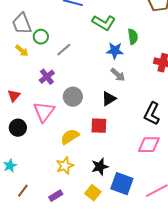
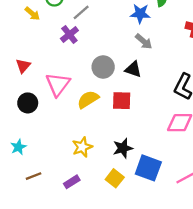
purple cross: (47, 77) -> (69, 35), moved
gray circle: (73, 97) -> (103, 67), moved
black triangle: (109, 99) -> (133, 69), turned 49
yellow semicircle: (70, 137) -> (88, 99), moved
brown line: (23, 191) -> (34, 176), turned 32

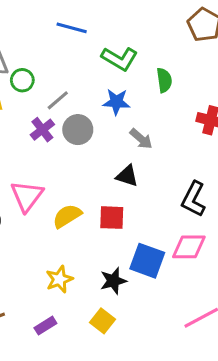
blue star: (140, 14) -> (116, 102), moved
gray circle: (103, 67) -> (78, 130), moved
blue square: (148, 168) -> (147, 261), moved

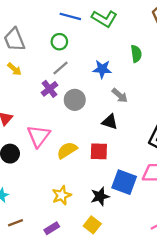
green L-shape: (119, 59) -> (104, 19), moved
green circle: (22, 80) -> (59, 42), moved
gray circle: (78, 130) -> (75, 100), moved

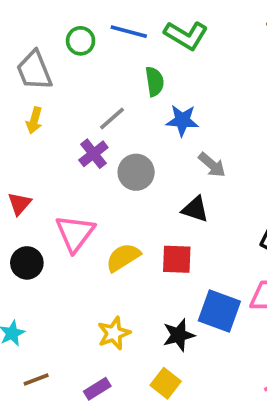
green circle: (59, 42) -> (81, 41), moved
green semicircle: (136, 54) -> (155, 82), moved
yellow arrow: (14, 69) -> (34, 120), turned 64

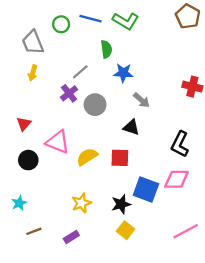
pink triangle: (75, 233) -> (58, 142), turned -45
yellow square: (166, 383) -> (126, 230), moved

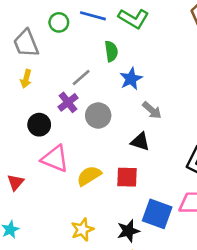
blue star: (123, 73) -> (131, 79), turned -30
red triangle: (24, 124) -> (16, 182), moved
black circle: (28, 160) -> (39, 125), moved

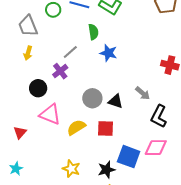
blue star: (131, 79) -> (108, 53), turned -30
gray arrow: (152, 110) -> (143, 93), moved
gray circle: (98, 115) -> (92, 98), moved
yellow star: (82, 230) -> (71, 169), turned -30

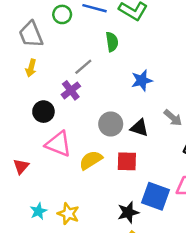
blue star: (108, 53) -> (142, 80), moved, turned -30
cyan star: (16, 169) -> (38, 211), moved
yellow star: (71, 169) -> (68, 214), moved

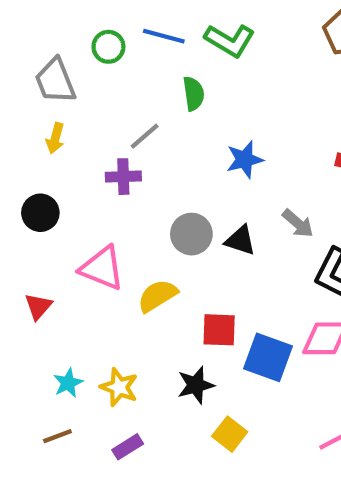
purple cross: (71, 90) -> (123, 177), turned 36
black circle: (43, 112) -> (40, 213), moved
red square: (127, 161) -> (219, 330), moved
black star: (128, 212) -> (196, 385), moved

